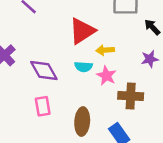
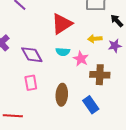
yellow arrow: (105, 50) -> (95, 39), moved

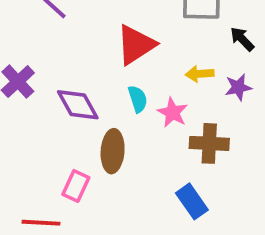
cyan semicircle: (63, 52) -> (138, 99), turned -112
pink rectangle: (31, 83) -> (76, 186), moved, turned 35
brown ellipse: (62, 95) -> (113, 151), moved

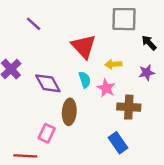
red triangle: (136, 45) -> (84, 46), turned -40
yellow arrow: (200, 74) -> (113, 64), moved

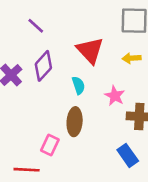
yellow arrow: (113, 64) -> (132, 58), moved
cyan semicircle: (85, 80) -> (78, 85), moved
purple diamond: (48, 83) -> (43, 66), moved, turned 72

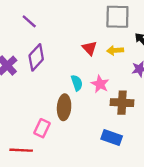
red triangle: (90, 50) -> (90, 48), moved, size x0.6
cyan semicircle: (78, 85) -> (77, 83), moved
blue rectangle: (128, 155) -> (112, 137), turned -36

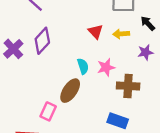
pink star: (100, 84) -> (106, 67), turned 30
brown ellipse: (64, 107) -> (70, 91), turned 30

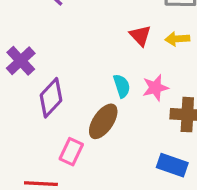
purple diamond: (42, 41) -> (51, 98), moved

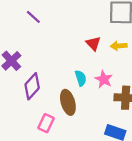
pink star: (155, 88) -> (104, 79), turned -30
brown ellipse: (103, 121) -> (68, 102), turned -50

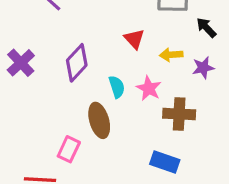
yellow arrow: (119, 46) -> (171, 55), moved
purple diamond: (32, 86) -> (77, 63), moved

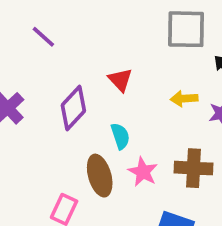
red triangle: (134, 39) -> (120, 80), moved
pink star: (149, 88) -> (143, 172), moved

